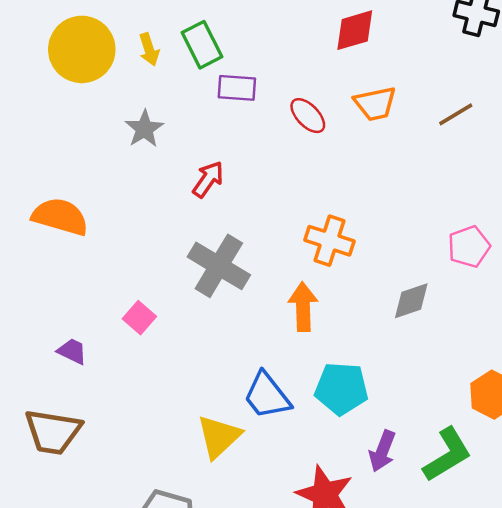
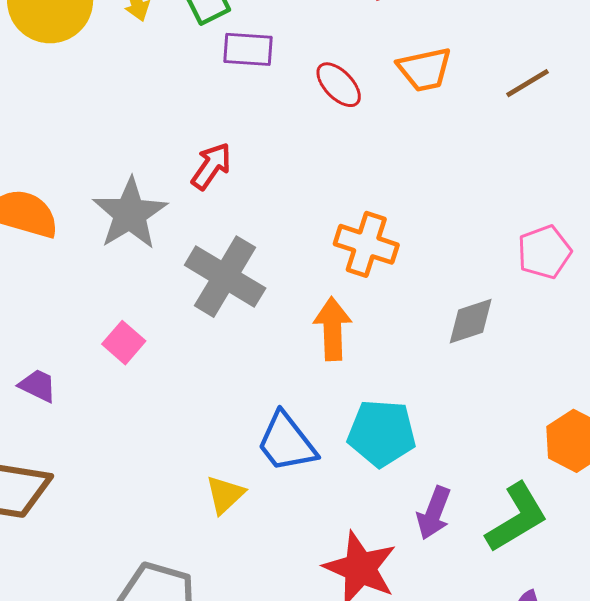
gray star: (144, 129) -> (130, 214), moved, size x1.5
yellow triangle: (219, 437) -> (225, 495), size x0.7

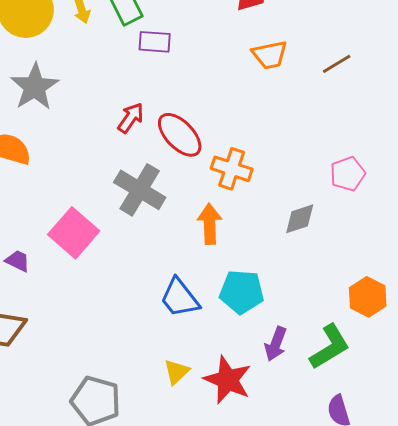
red ellipse: (339, 85) -> (180, 135), moved, size x1.5
gray star: (130, 214) -> (35, 87), moved
pink square: (124, 343) -> (74, 233), size x1.8
yellow triangle: (225, 495) -> (177, 372), moved

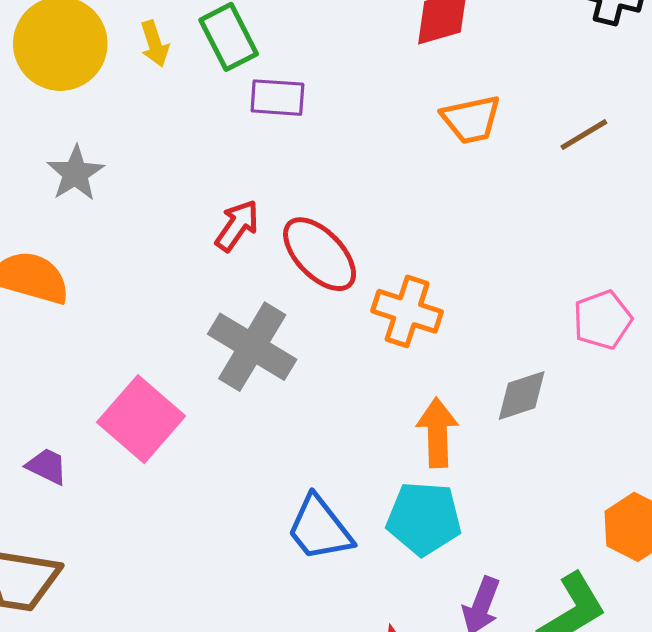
gray star: (35, 87) -> (75, 173), size x0.7
orange arrow: (210, 224) -> (437, 433), moved

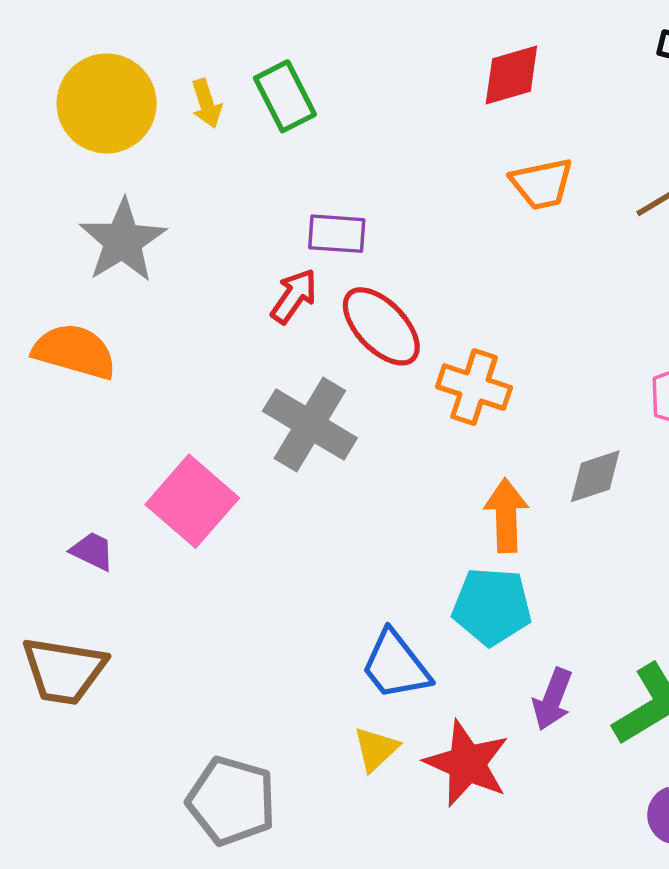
purple rectangle: (277, 98) -> (337, 234), moved
gray star: (75, 173) -> (123, 241), size x1.4
blue trapezoid: (320, 529) -> (396, 665), moved

